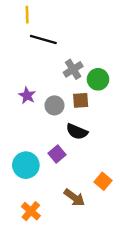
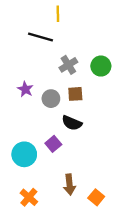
yellow line: (27, 15) -> (58, 14), moved
green circle: (98, 79) -> (101, 66), moved
orange square: (103, 181) -> (96, 197), moved
brown arrow: (74, 197) -> (70, 185), turned 48

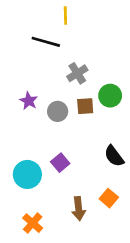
green circle: (101, 66) -> (110, 96), moved
black semicircle: (72, 123) -> (114, 156), moved, turned 30
orange square: (96, 197) -> (109, 198), moved

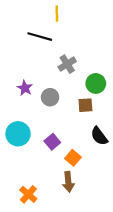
brown square: (85, 106) -> (85, 105), moved
cyan circle: (27, 174) -> (18, 134), moved
orange square: (109, 198) -> (73, 158), moved

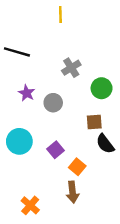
black line: (40, 37) -> (17, 52), moved
brown square: (85, 105) -> (94, 122), moved

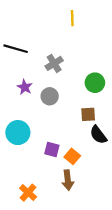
yellow line: (60, 14) -> (72, 18), moved
gray cross: (71, 68) -> (54, 63), moved
purple square: (56, 150) -> (52, 150), moved, turned -35

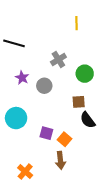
yellow line: (72, 18) -> (77, 23), moved
gray cross: (54, 63) -> (58, 59), moved

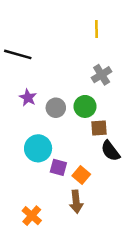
gray cross: (58, 59) -> (102, 75), moved
green circle: (85, 74) -> (85, 106), moved
cyan circle: (16, 118) -> (38, 148), moved

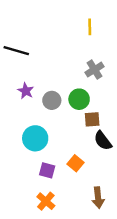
purple square: (58, 167) -> (47, 170), moved
brown arrow: (76, 202) -> (98, 198), moved
orange cross: (32, 216) -> (46, 201), moved

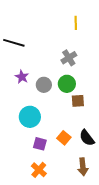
gray cross: (94, 70) -> (69, 58), moved
black semicircle: (103, 141) -> (87, 138), moved

